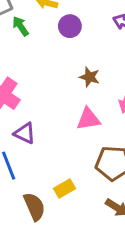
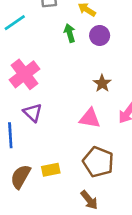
green arrow: (21, 26) -> (70, 33), moved
brown semicircle: (34, 207) -> (21, 177), turned -145

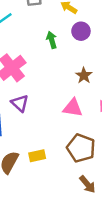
green arrow: (70, 33) -> (52, 40), moved
brown arrow: (89, 200) -> (87, 184), moved

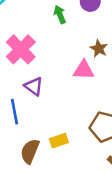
pink triangle: (73, 108) -> (84, 70), moved

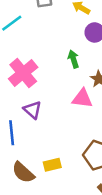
green arrow: (60, 15) -> (73, 59), moved
brown semicircle: (30, 151) -> (23, 172), turned -75

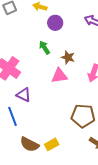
yellow rectangle: (52, 165) -> (52, 144), moved

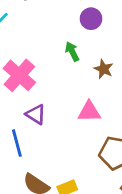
pink triangle: (59, 76) -> (89, 112), moved

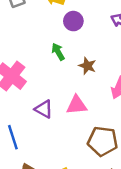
purple triangle: (36, 114) -> (44, 109), moved

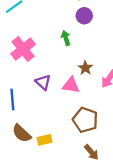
brown star: (87, 66) -> (85, 68), moved

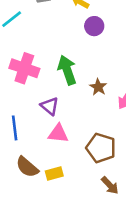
green arrow: (66, 38) -> (67, 70), moved, size x1.6
pink cross: (23, 49) -> (24, 68), turned -30
pink triangle: (71, 85) -> (58, 134), moved

